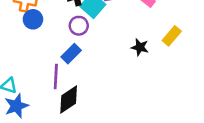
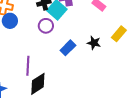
blue rectangle: (71, 54) -> (68, 48), moved

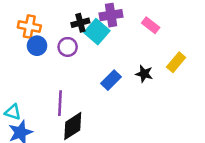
purple circle: (46, 26) -> (68, 47), moved

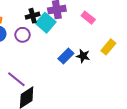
blue rectangle: (111, 80) -> (66, 56), moved
purple line: (60, 103) -> (16, 79), turned -54

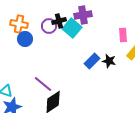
pink rectangle: (88, 18) -> (123, 35), moved, turned 48
purple circle: (23, 35) -> (49, 26), moved

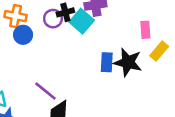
blue rectangle: (92, 61) -> (107, 62), turned -42
black star: (109, 61) -> (128, 62), size x1.6

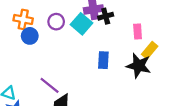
black cross: (65, 12) -> (106, 16), moved
black star: (128, 62) -> (139, 66), moved

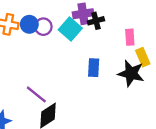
blue circle: (30, 36) -> (29, 24), moved
yellow rectangle: (150, 50) -> (143, 57), turned -63

